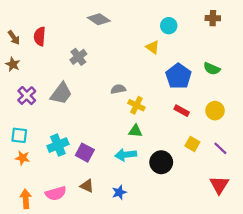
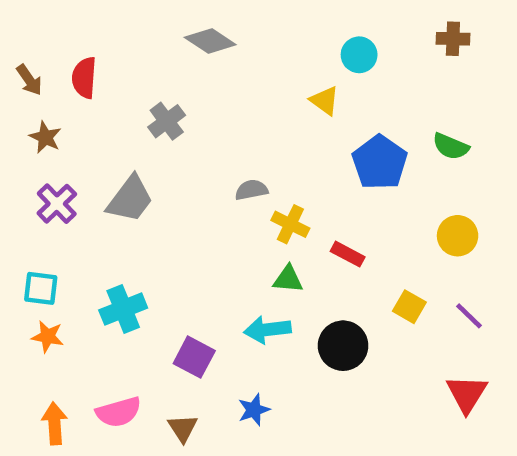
brown star: (13, 64) -> (45, 137), moved
red rectangle: (182, 111) -> (348, 254), moved
purple square: (85, 153) -> (194, 357), moved
brown triangle: (87, 186) -> (183, 428), moved, turned 32

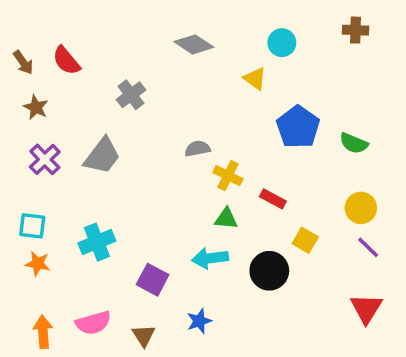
gray diamond: (210, 41) -> (194, 44), moved
red semicircle: (84, 78) -> (66, 61), turned -44
green semicircle: (451, 146) -> (354, 143), moved
yellow circle: (458, 236) -> (361, 208), moved
yellow square: (409, 307) -> (305, 240), moved

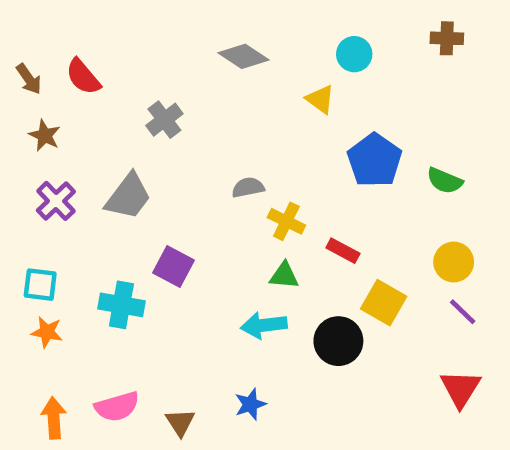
yellow square: (305, 240) -> (384, 303), size x1.4
cyan cross: (97, 242) -> (121, 305), turned 32
purple square: (153, 280) -> (173, 267), moved

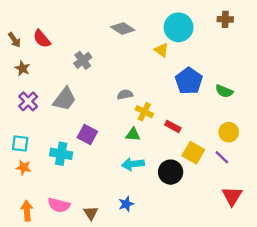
cyan circle: (354, 54) -> (179, 27), size x1.6
green triangle: (284, 276) -> (133, 134), moved
purple line: (463, 312) -> (222, 157), moved
pink semicircle: (117, 407) -> (59, 205), turned 30

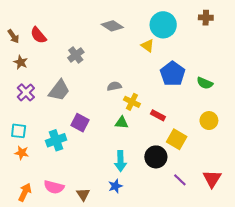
cyan cross: (61, 154) -> (56, 140), turned -30
purple line: (222, 157) -> (180, 180), moved
cyan arrow: (133, 164) -> (121, 161), moved, turned -84
orange arrow: (27, 211) -> (25, 192), turned 30

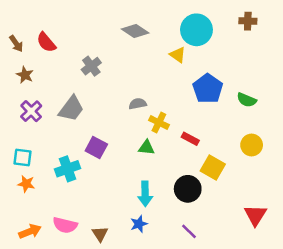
purple line: (180, 180) -> (189, 231), moved
orange arrow: (25, 192) -> (30, 231), turned 42

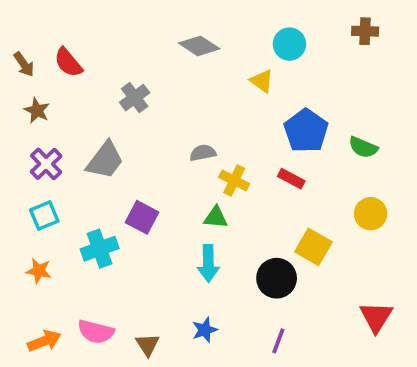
cyan circle: (196, 30) -> (289, 44), size x0.7
red rectangle: (190, 139) -> (291, 179), moved
cyan square: (22, 158) -> (44, 216), moved, turned -30
cyan arrow: (145, 194) -> (208, 263), moved
purple line: (189, 231) -> (278, 341), turned 66

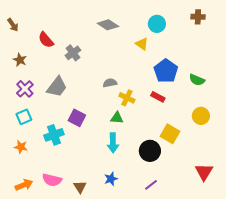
red semicircle: (68, 63) -> (46, 40), moved
brown arrow: (24, 64) -> (13, 25), moved
purple line: (278, 341) -> (151, 185), turned 32

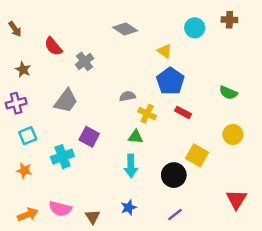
cyan circle: (157, 24) -> (195, 28), moved
blue pentagon: (166, 71) -> (170, 81), moved
purple cross: (25, 89) -> (16, 103), moved, turned 30

